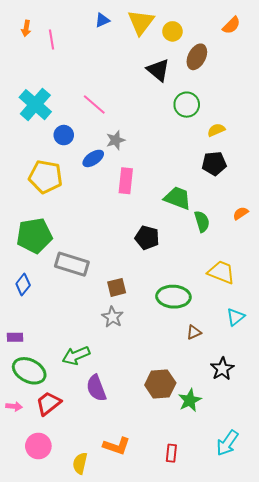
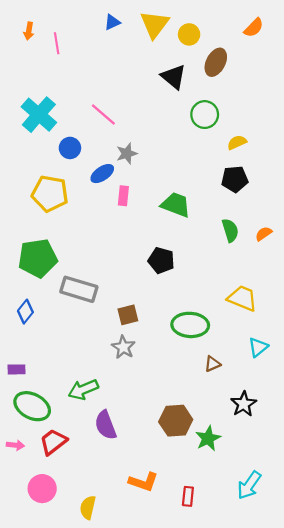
pink rectangle: (126, 181) -> (123, 196), moved, size x0.7
green trapezoid: (178, 198) -> (176, 205), moved
green semicircle: (202, 221) -> (230, 230), moved
orange L-shape: (117, 446) -> (143, 482), moved

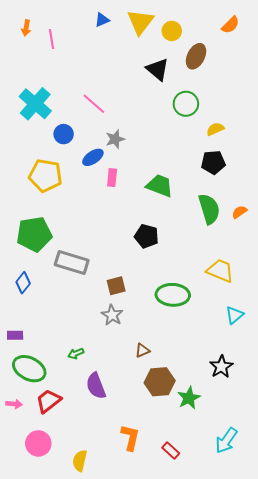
green semicircle: (230, 230) -> (209, 209), size x1.4
brown triangle: (212, 364) -> (142, 350), moved
green arrow: (83, 389) -> (76, 353), size x0.6
orange L-shape: (143, 482) -> (130, 437), turned -96
red rectangle: (188, 496) -> (171, 451), turned -54

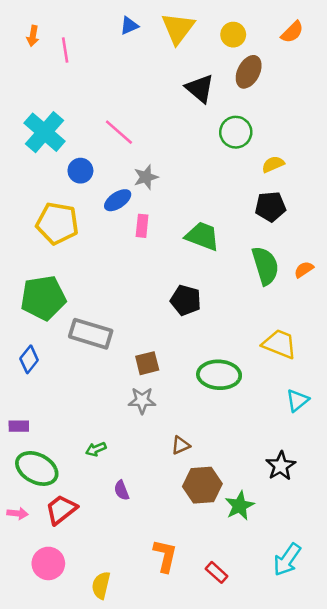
yellow circle: (172, 31) -> (233, 35), moved
gray star: (112, 315) -> (142, 400), turned -30
purple semicircle: (96, 386) -> (122, 490), size x0.6

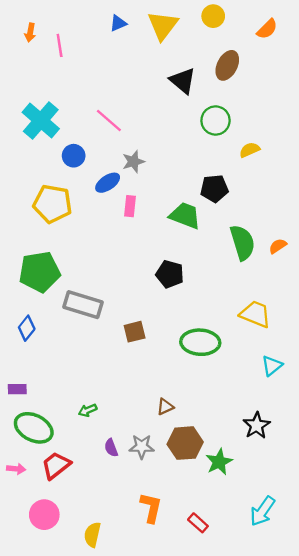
yellow circle: (233, 35) -> (213, 16), moved
black pentagon: (270, 207) -> (214, 189), moved
gray star: (142, 400) -> (142, 447), moved

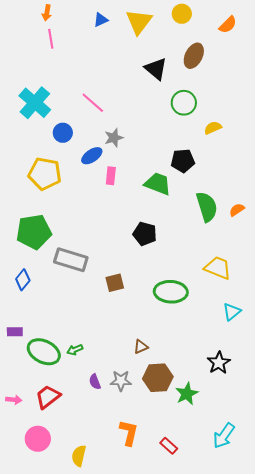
orange arrow: (30, 33) -> (47, 13), moved
green ellipse: (34, 428) -> (44, 352), moved

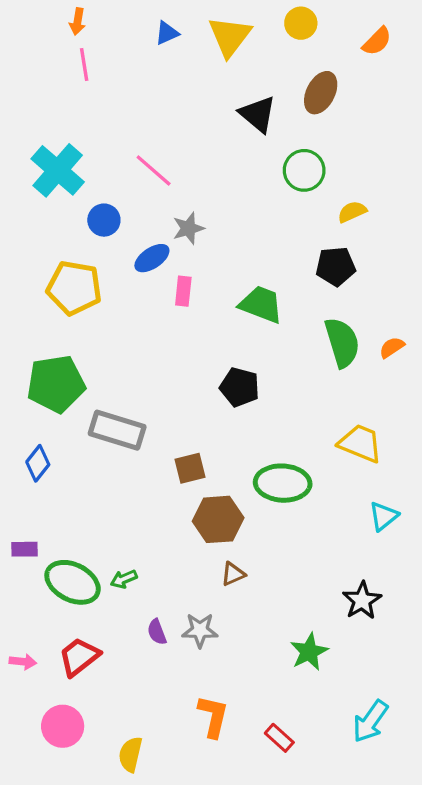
black pentagon: (183, 161) -> (336, 266), moved
brown hexagon: (158, 378) -> (218, 519), moved

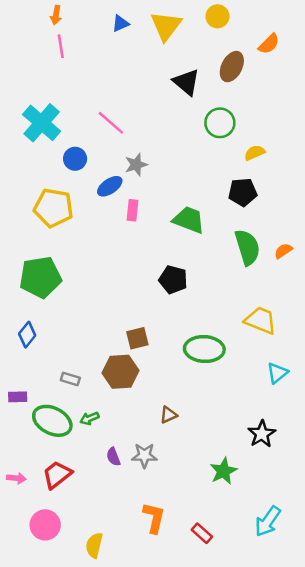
orange semicircle: (377, 41) -> (269, 44), moved
gray rectangle: (117, 430) -> (70, 379), moved, size x0.5
brown hexagon: (218, 519) -> (121, 372), moved

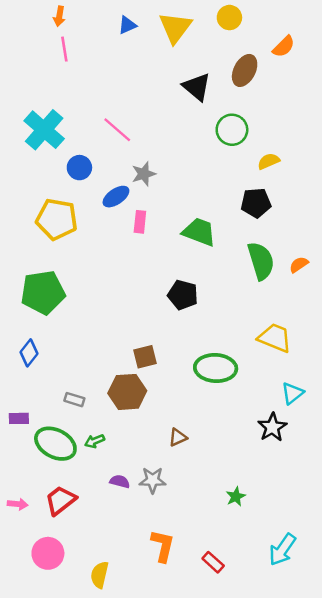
black star: (262, 434) -> (272, 427), moved
purple semicircle: (113, 457) -> (120, 481), turned 126
green star: (223, 471) -> (236, 497), size x0.7

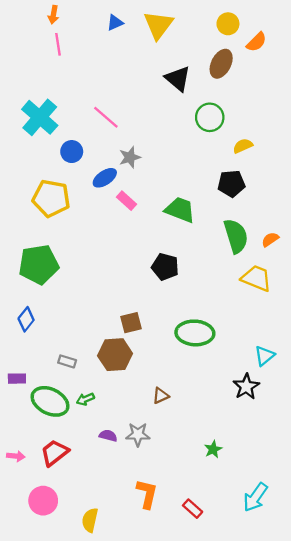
yellow circle: (229, 18) -> (228, 24), moved
pink rectangle: (140, 222) -> (126, 201), turned -54
yellow trapezoid: (275, 338) -> (256, 278), moved

